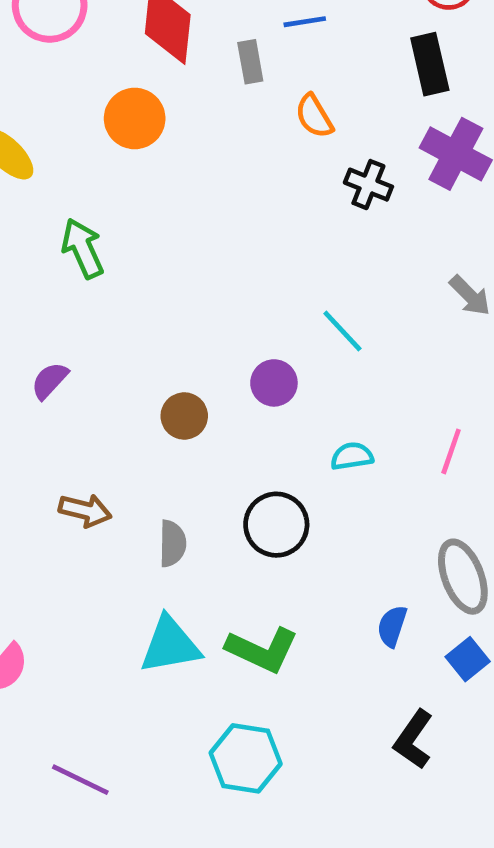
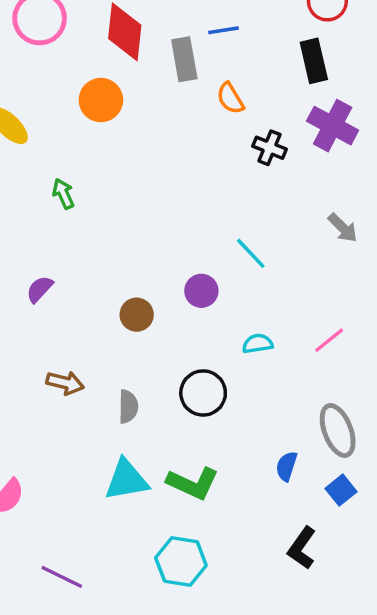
gray rectangle: (250, 62) -> (184, 59), size x1.4
green arrow: (83, 248) -> (63, 194), size x0.7
pink line: (451, 451) -> (329, 340), turned 32

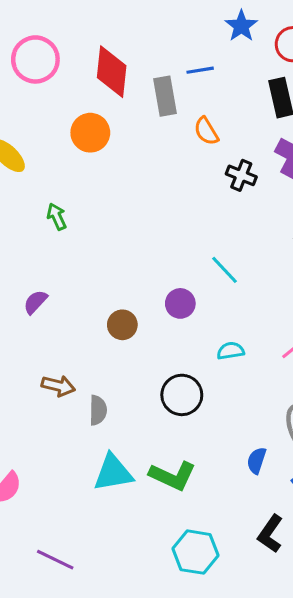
gray semicircle: (128, 407) -> (98, 410), moved
cyan hexagon: (181, 562) -> (196, 552), moved

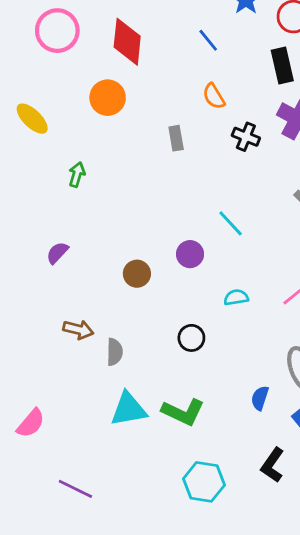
blue line: (200, 70) -> (208, 40), turned 60
gray rectangle: (165, 96) -> (176, 138), moved, size x0.7
green arrow: (57, 217) -> (77, 174), turned 40
black circle: (182, 395) -> (191, 338), size x0.7

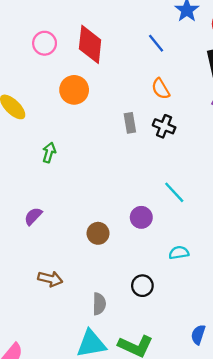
pink circle: (57, 31) -> (45, 43), moved, size x0.7
black cross: (246, 137) -> (164, 126), moved
gray semicircle: (115, 352) -> (99, 304), moved

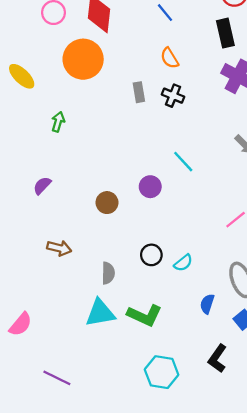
orange circle: (74, 90) -> (83, 59), size x1.4
cyan semicircle: (179, 253) -> (183, 263), moved, turned 150

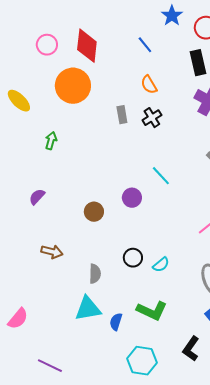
black cross: (173, 96) -> (152, 118), turned 36
blue semicircle: (207, 304) -> (116, 322), moved
green L-shape: (145, 315) -> (152, 311), moved

